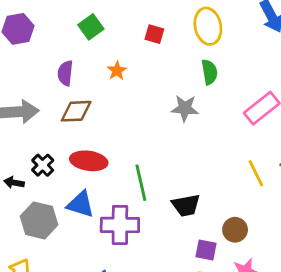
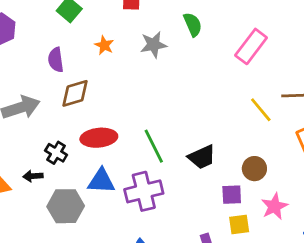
gray star: (185, 108) -> (153, 45), moved

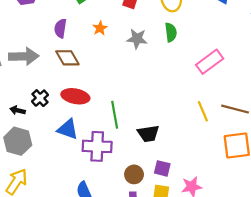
brown diamond: (75, 93) -> (67, 58), turned 60
brown circle: (254, 169) -> (134, 174), moved
gray hexagon: (66, 206) -> (18, 141), moved

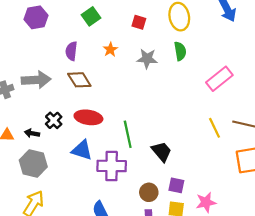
black trapezoid: (148, 134) -> (161, 152), turned -120

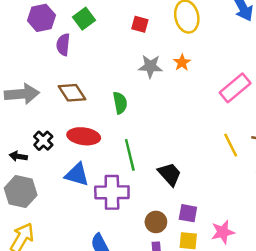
purple hexagon: (36, 17) -> (41, 18), moved
orange star: (110, 50) -> (182, 62), moved
purple semicircle: (71, 51) -> (63, 45), moved
green semicircle: (180, 51) -> (120, 103), moved

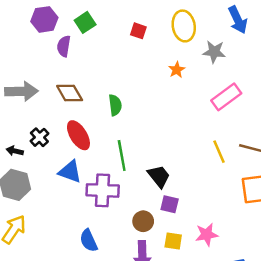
gray star: (150, 66) -> (214, 52), moved
red ellipse: (84, 136) -> (78, 135), turned 48
purple square: (188, 213) -> (170, 204), moved

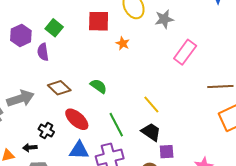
red square: (138, 31) -> (99, 21), size x1.6
orange star: (177, 70) -> (123, 43), moved
green semicircle: (115, 105) -> (99, 86), turned -30
yellow line: (219, 152) -> (151, 104), moved

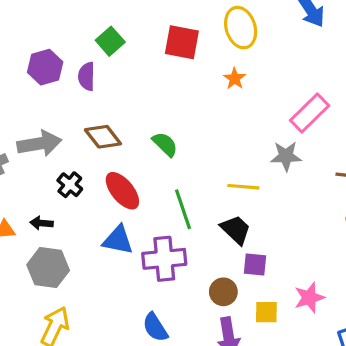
gray star: (164, 19) -> (286, 156), moved
purple hexagon: (21, 35) -> (45, 67), moved
orange star: (123, 43) -> (235, 79), moved
yellow line: (151, 104) -> (243, 187), turned -54
black cross: (46, 131) -> (70, 185), moved

